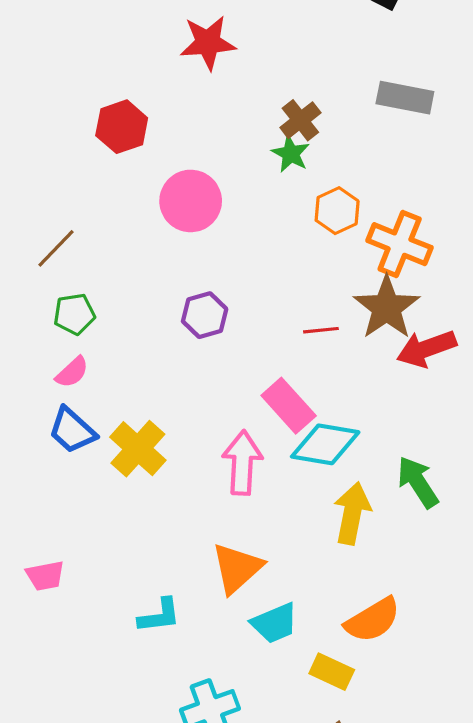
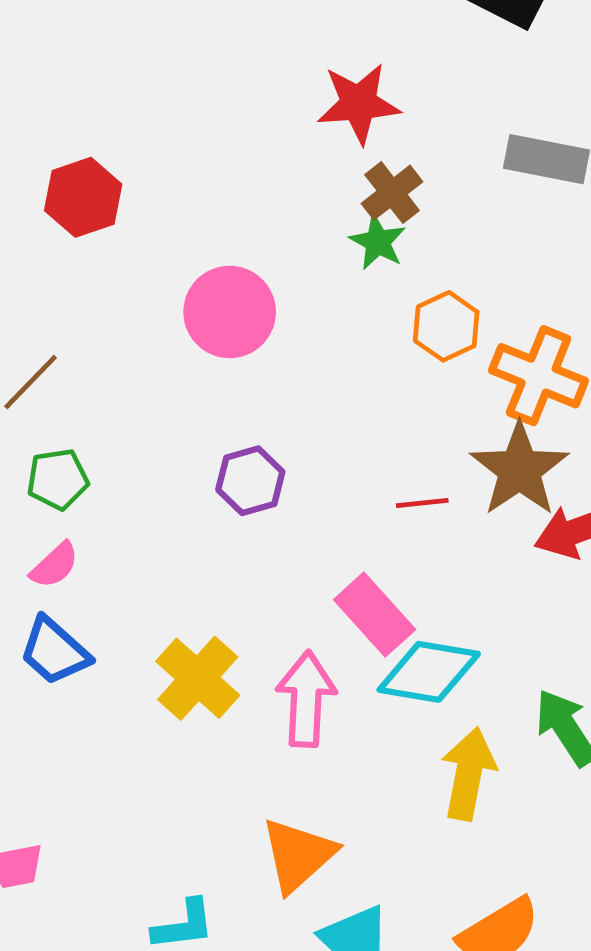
red star: (208, 43) -> (359, 103), moved
red hexagon: (122, 127) -> (83, 197), moved
yellow cross: (138, 449) -> (198, 678), moved

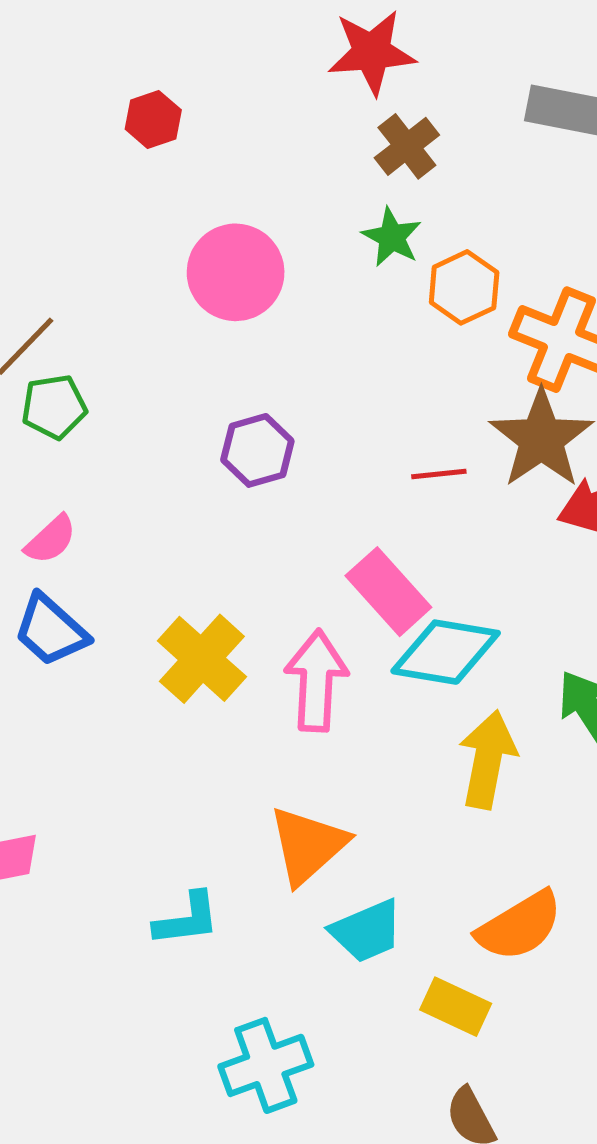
red hexagon: (83, 197) -> (153, 119), moved, size x0.7
green star: (378, 242) -> (392, 237), moved
green pentagon: (58, 479) -> (54, 407), moved

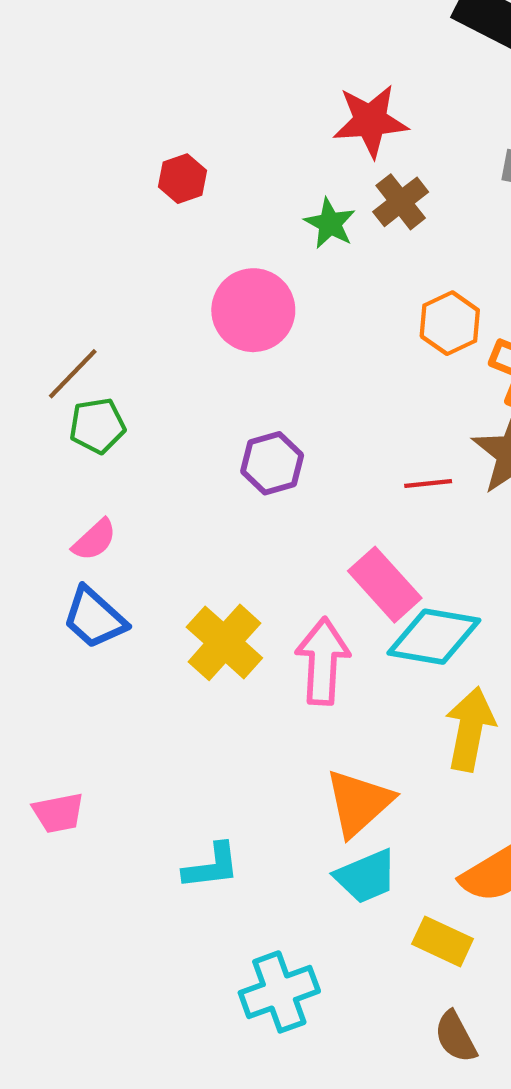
green star: (392, 237) -> (330, 223), moved
orange triangle: (308, 845) -> (359, 803), moved

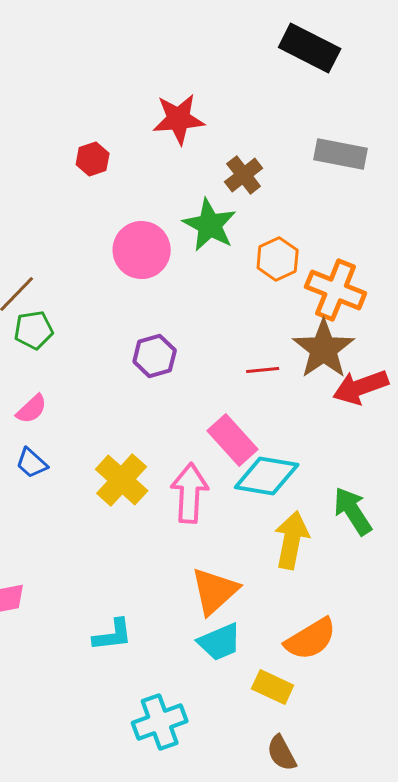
red star: (370, 121) -> (179, 119), moved
green star: (330, 223) -> (210, 225), moved, size x1.5
blue trapezoid: (94, 618) -> (32, 463), size x0.7

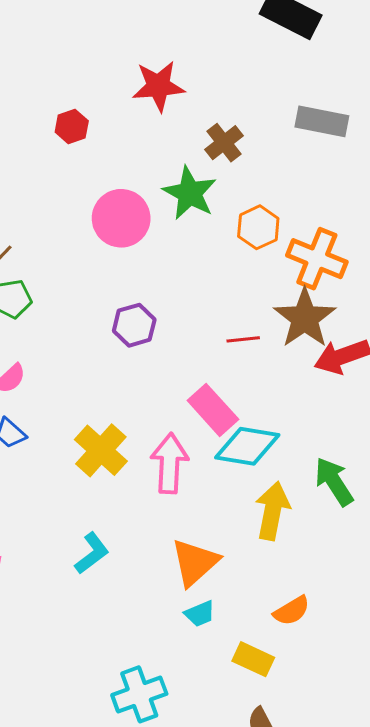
cyan L-shape: (113, 635) -> (92, 553), moved, turned -30
orange semicircle: (311, 639) -> (292, 611), size x0.7
cyan trapezoid: (220, 642) -> (200, 614), size x0.7

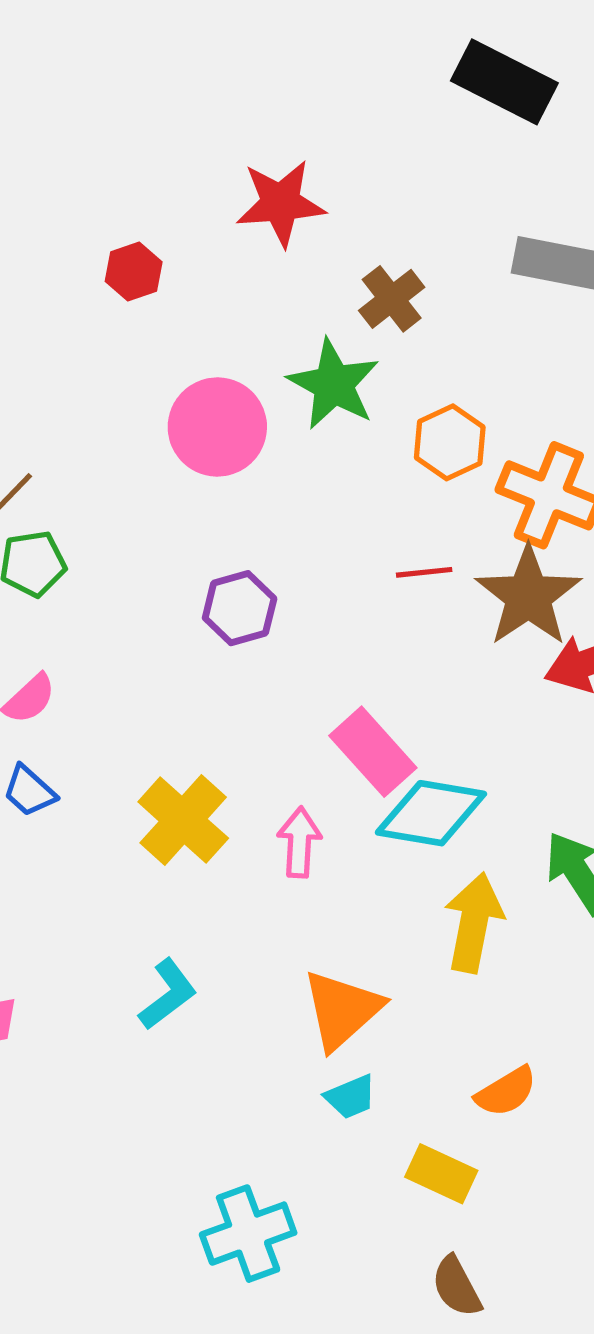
red line: (243, 339) -> (424, 572), moved
pink arrow: (170, 463) -> (299, 842), size x0.7

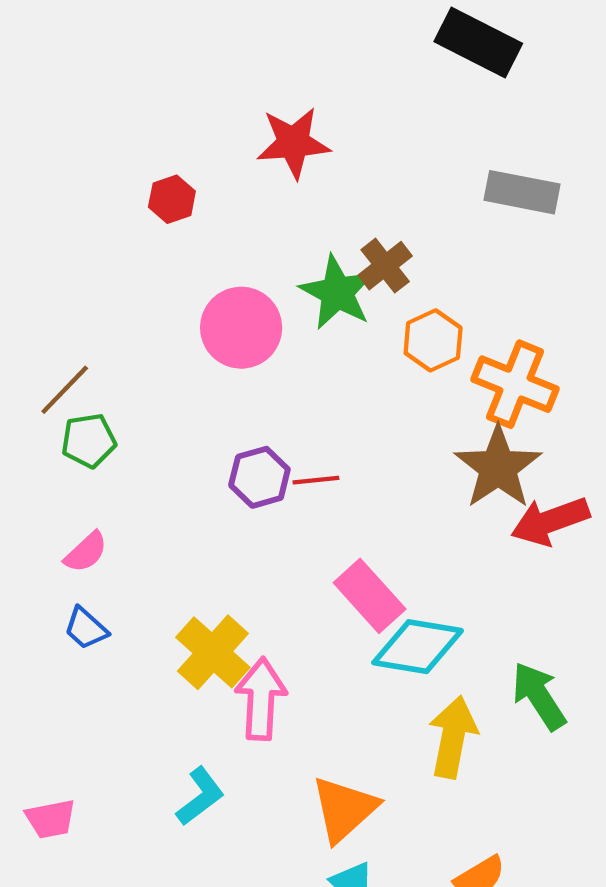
brown cross: (392, 299) -> (385, 266), moved
red line: (424, 572) -> (316, 480), moved
pink arrow: (299, 842) -> (261, 699), moved, size x1.4

